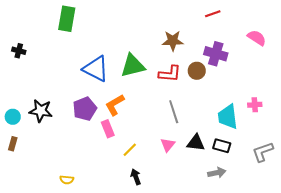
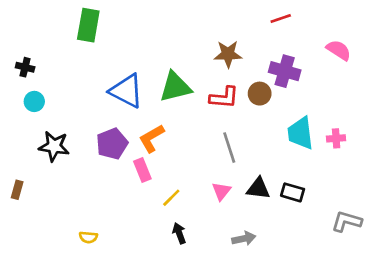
cyan circle: (13, 117) -> (34, 101), moved
cyan trapezoid: (228, 117) -> (300, 133), moved
gray L-shape: (263, 152) -> (347, 221), moved, turned 35
gray arrow: (217, 173) -> (244, 239), moved

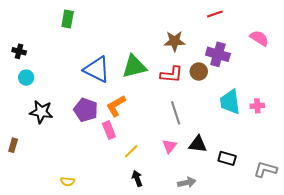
green rectangle: (88, 25) -> (68, 19), size x0.7
purple pentagon: (112, 144) -> (86, 110), turned -30
black rectangle: (293, 192) -> (227, 158), moved

